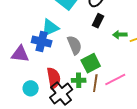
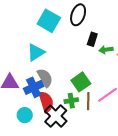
black rectangle: (98, 21) -> (92, 39), moved
blue cross: (42, 42) -> (34, 87), moved, turned -30
gray semicircle: (74, 45) -> (45, 78), moved

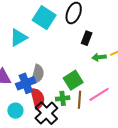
green arrow: (106, 50) -> (99, 57), moved
cyan triangle: (36, 52) -> (18, 38), moved
gray semicircle: (45, 78) -> (38, 74), turned 42

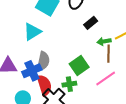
cyan triangle: (18, 38) -> (32, 32), moved
black rectangle: (87, 38) -> (91, 23), turned 32
brown line: (80, 100) -> (109, 54), moved

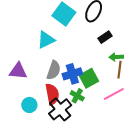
blue cross: (32, 71) -> (72, 74), moved
green cross: (69, 84) -> (77, 96), turned 32

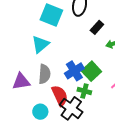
gray semicircle: (54, 70) -> (44, 74), moved

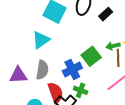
black rectangle: (97, 27) -> (106, 14), moved
green square: (91, 71) -> (91, 56), moved

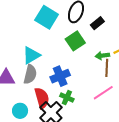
cyan triangle: (41, 40) -> (31, 55), moved
green square: (91, 56) -> (75, 41), moved

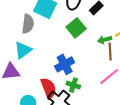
cyan triangle: (31, 55) -> (23, 50), moved
gray semicircle: (30, 74) -> (28, 24), moved

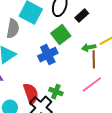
blue cross: (65, 64) -> (48, 55), moved

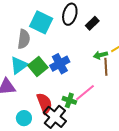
green square: (61, 35) -> (38, 67), moved
pink line: (92, 84) -> (85, 93), moved

